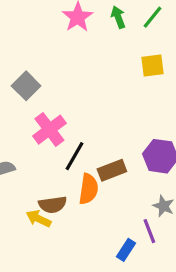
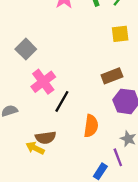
brown rectangle: (112, 170) -> (112, 76), moved
orange semicircle: (89, 189) -> (91, 126), moved

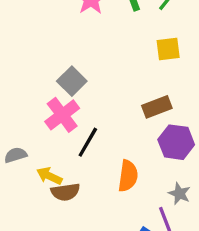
gray square: (26, 49) -> (72, 81), moved
yellow arrow: (35, 148) -> (49, 176), moved

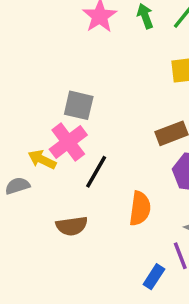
gray square: (72, 81) -> (79, 105), turned -32
yellow arrow: (49, 176) -> (42, 160), moved

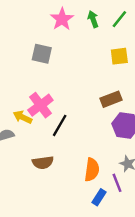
gray square: (79, 105) -> (42, 54), moved
orange semicircle: (140, 208) -> (92, 170), moved

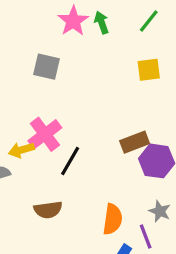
green arrow: (93, 19) -> (102, 23), moved
brown rectangle: (111, 99) -> (135, 142), moved
yellow arrow: (23, 117) -> (21, 150), turned -42

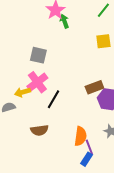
green arrow: (102, 23) -> (64, 21), moved
gray square: (46, 67) -> (38, 55), moved
purple line: (146, 236) -> (89, 147), moved

